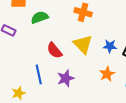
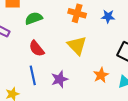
blue star: (110, 46) -> (108, 16), moved
red semicircle: (54, 50) -> (37, 49), moved

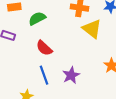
yellow triangle: (77, 45) -> (92, 29), moved

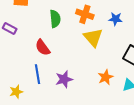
green semicircle: (37, 18) -> (55, 19), moved, turned 102

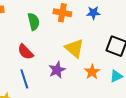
yellow triangle: (93, 37) -> (74, 48), moved
purple star: (64, 79) -> (57, 70), moved

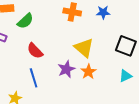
green semicircle: (34, 22) -> (25, 21), moved, turned 60
orange star: (92, 72) -> (88, 72), moved

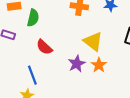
green semicircle: (25, 21) -> (33, 18), turned -30
blue line: (34, 78) -> (32, 75), moved

